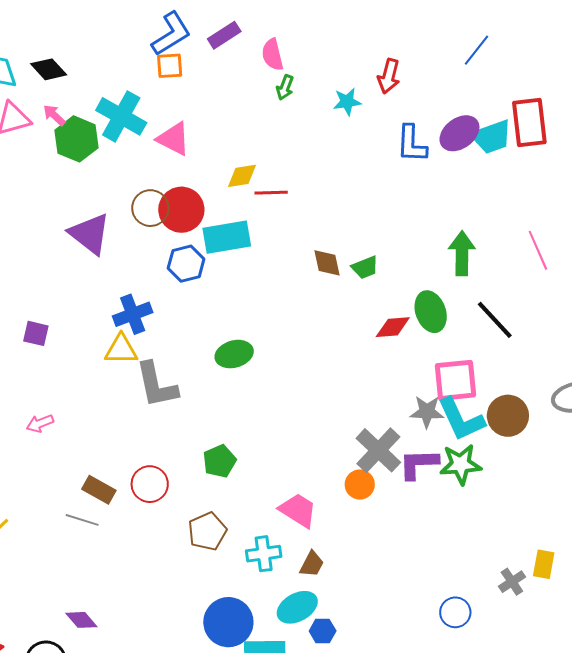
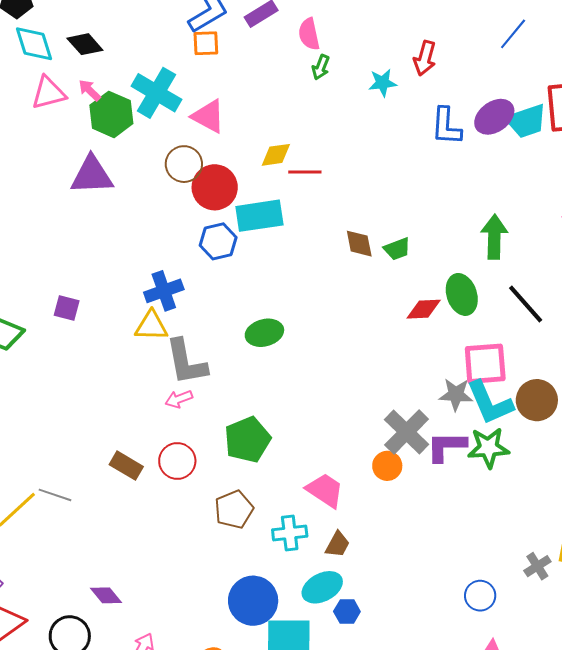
brown circle: (150, 208) -> (184, 164), moved
purple triangle: (90, 234) -> (92, 175), moved, turned -42
pink arrow: (40, 423) -> (179, 399), moved
green pentagon: (219, 461) -> (247, 440), size x1.4
gray line: (82, 520) -> (55, 495), moved

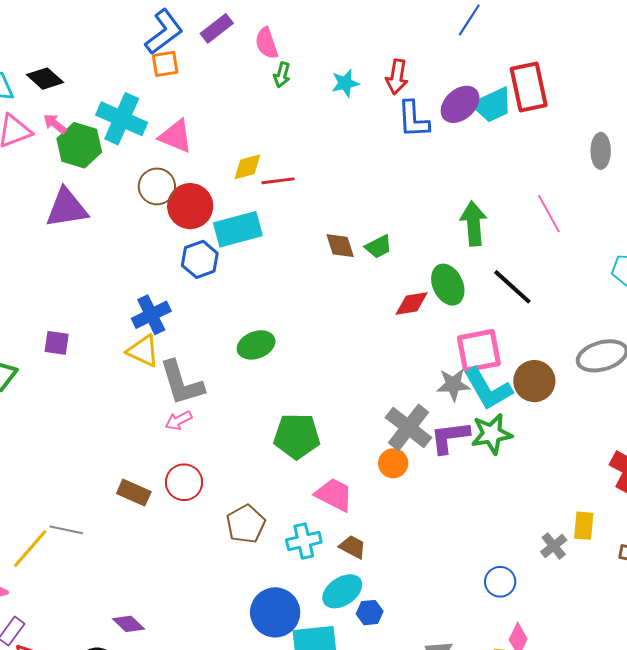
red arrow: (425, 58) -> (397, 77), moved
yellow triangle: (151, 326) -> (143, 351), turned 30
green pentagon: (247, 440) -> (297, 436), moved, turned 30
brown trapezoid: (338, 544) -> (353, 547), turned -84

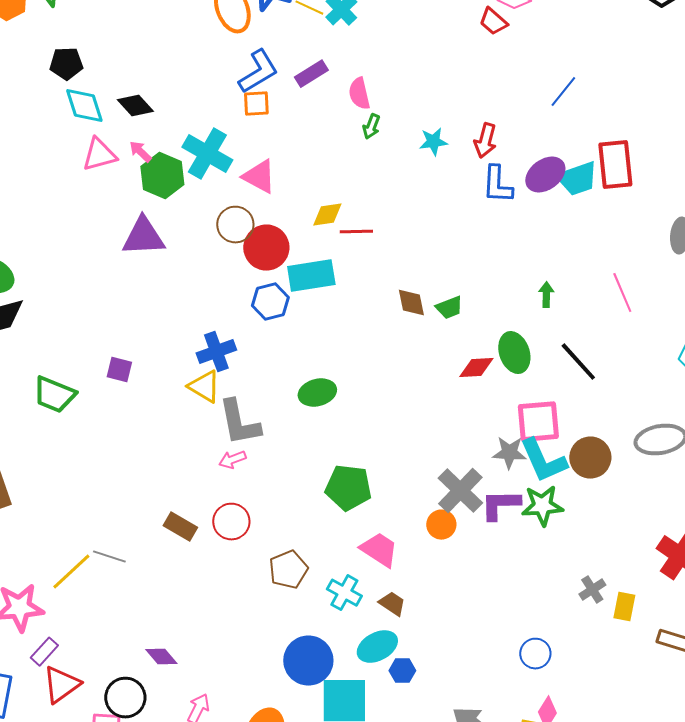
green arrow: (474, 224) -> (546, 295), size x0.6
cyan cross: (304, 541) -> (344, 593), turned 36
gray cross: (554, 546) -> (592, 590), moved

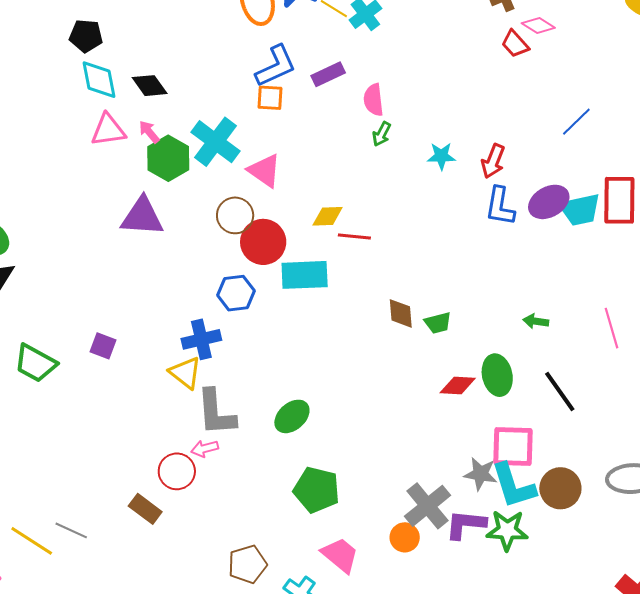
green arrow: (546, 295) -> (536, 321), turned -90
blue hexagon: (270, 302) -> (236, 293), moved
green ellipse: (317, 393) -> (292, 416), moved, turned -33
red circle: (231, 522) -> (177, 471), moved
yellow line: (71, 572) -> (32, 541), turned 69

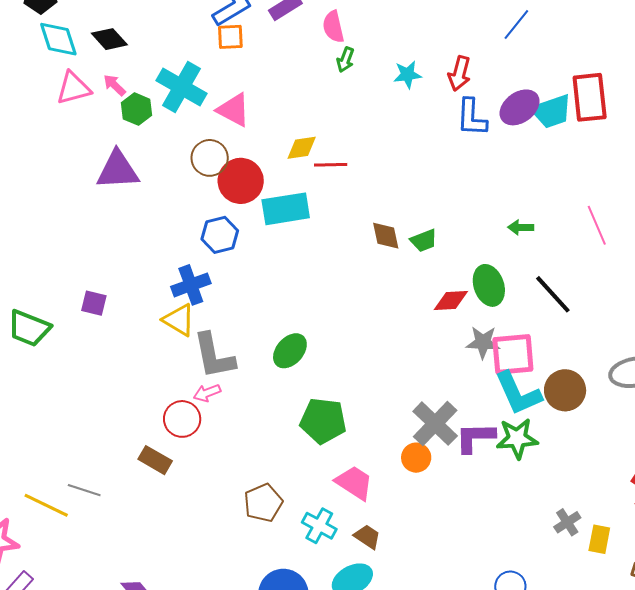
blue line: (576, 122) -> (516, 24), moved
green hexagon: (168, 158) -> (137, 109), size x0.7
gray star: (481, 474) -> (483, 342), moved

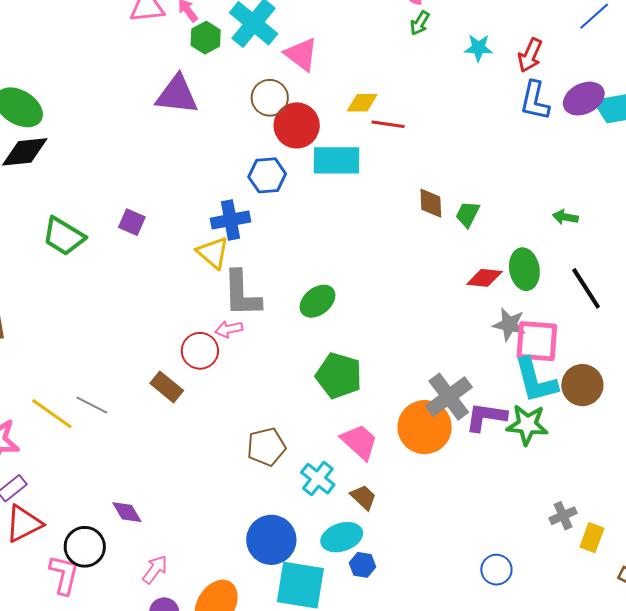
green trapezoid: (424, 241) -> (468, 214), turned 128
orange circle: (416, 458) -> (425, 427), size x1.8

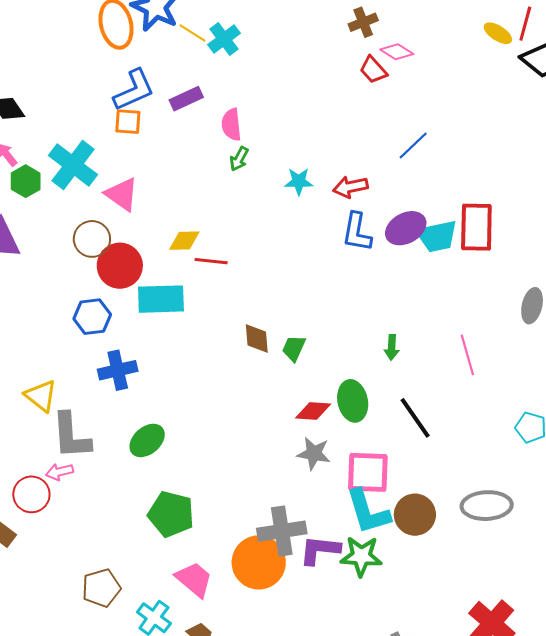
red arrow: (530, 55) -> (350, 187), turned 56
green arrow: (565, 217) -> (392, 347), turned -95
blue cross: (230, 220) -> (118, 370), moved
gray star: (509, 324) -> (314, 453), moved
gray cross: (449, 397) -> (282, 531), turned 30

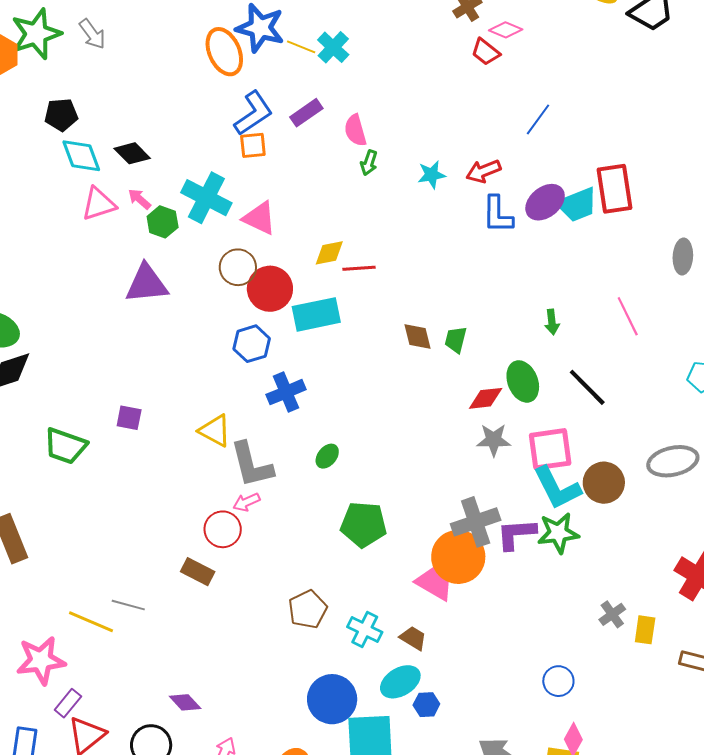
green ellipse: (147, 440) -> (327, 456), size x0.7
pink trapezoid: (194, 579) -> (435, 583), moved

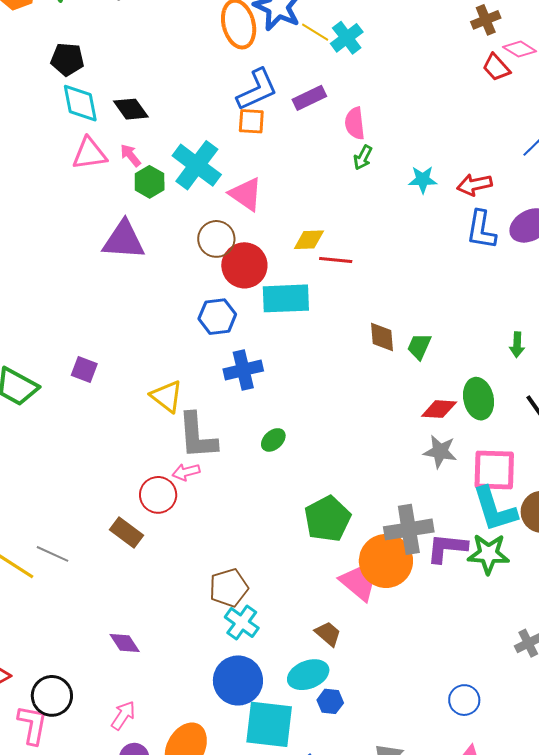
green pentagon: (364, 524) -> (327, 519), moved, turned 30
cyan cross: (365, 629) -> (242, 623), moved
purple diamond: (185, 702) -> (125, 643), moved

